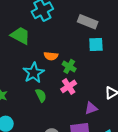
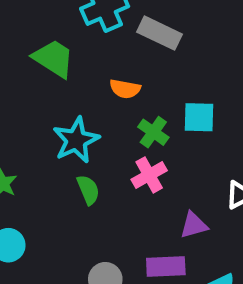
gray rectangle: (88, 22) -> (159, 33), moved
cyan square: (96, 44) -> (199, 117), moved
orange semicircle: (51, 56) -> (125, 89), moved

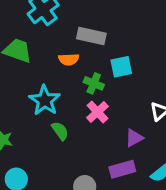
gray rectangle: (159, 33) -> (91, 36), moved

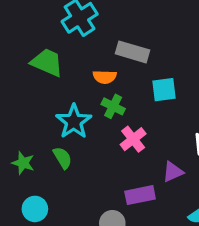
green cross: (94, 83) -> (113, 106), moved
green semicircle: (60, 131) -> (62, 158), moved
purple rectangle: (122, 169) -> (140, 195), moved

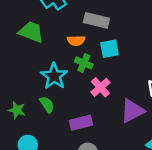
cyan square: (164, 90) -> (110, 49), moved
purple triangle: (173, 172) -> (132, 111), size x1.5
purple rectangle: (140, 195) -> (81, 123), moved

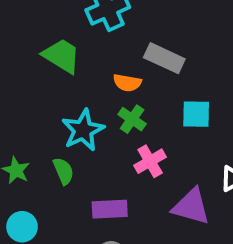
cyan square: (110, 49) -> (196, 114), moved
purple triangle: (132, 111) -> (191, 207), turned 32

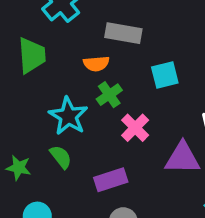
green trapezoid: (62, 56) -> (32, 55), turned 69
green cross: (132, 119) -> (109, 95), turned 35

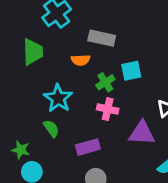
green cross: (109, 95) -> (105, 82), moved
pink cross: (135, 128) -> (108, 109), turned -35
green star: (19, 168) -> (21, 150), moved

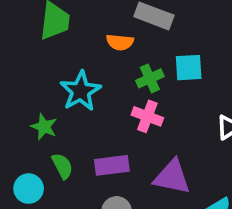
green semicircle: (51, 128) -> (62, 166), moved
purple triangle: (142, 133) -> (172, 177), moved
green star: (21, 150) -> (44, 127), moved

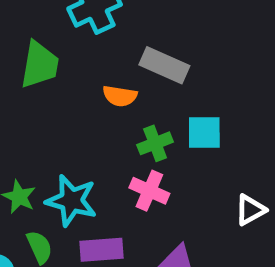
cyan star: (81, 91) -> (71, 201), moved, turned -30

